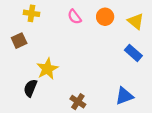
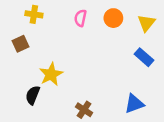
pink semicircle: (74, 17) -> (80, 18), turned 49
yellow triangle: (136, 21) -> (146, 23), turned 30

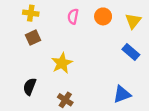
brown square: (20, 44) -> (33, 38), moved
yellow star: (51, 74) -> (62, 63), moved
brown cross: (84, 110) -> (65, 100), moved

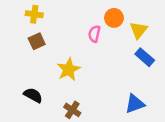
pink semicircle: (73, 16) -> (94, 34), moved
yellow triangle: (133, 21) -> (139, 30), moved
black semicircle: (30, 87) -> (33, 95), turned 96

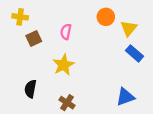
yellow cross: (34, 14) -> (20, 17), moved
pink semicircle: (94, 34) -> (66, 32), moved
black semicircle: (33, 95) -> (30, 89), turned -108

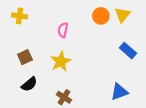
yellow triangle: (129, 28) -> (123, 15), moved
brown square: (34, 39) -> (25, 57), moved
black semicircle: (30, 89) -> (29, 84), turned -140

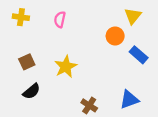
orange circle: (101, 16) -> (115, 36), moved
pink semicircle: (63, 30) -> (60, 20), moved
brown cross: (64, 97) -> (89, 105), moved

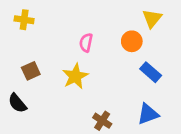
pink semicircle: (60, 20) -> (86, 43), moved
blue rectangle: (139, 55) -> (151, 72), moved
black semicircle: (32, 91) -> (17, 103), moved, turned 90

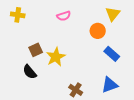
pink semicircle: (86, 43) -> (64, 16), moved, turned -120
brown square: (31, 71) -> (36, 50), moved
black semicircle: (17, 103) -> (30, 72), moved

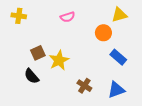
yellow triangle: (113, 14) -> (119, 15), turned 35
brown cross: (76, 90) -> (84, 86), moved

